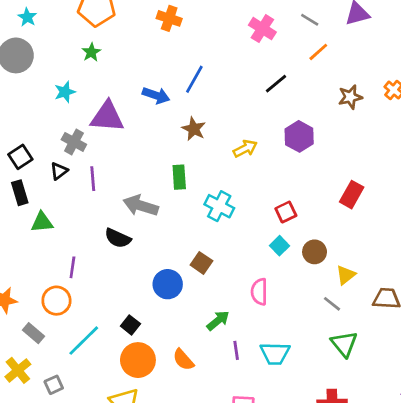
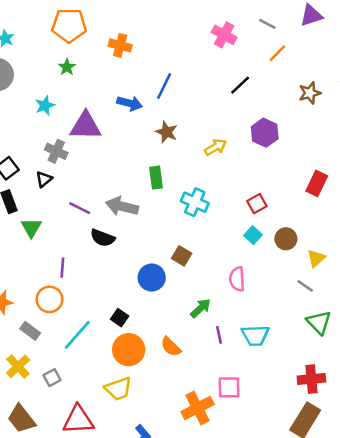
orange cross: (169, 18) -> (120, 45), moved
purple line: (93, 179) -> (80, 208), moved, turned -55
green triangle: (42, 222) -> (31, 228), turned -50

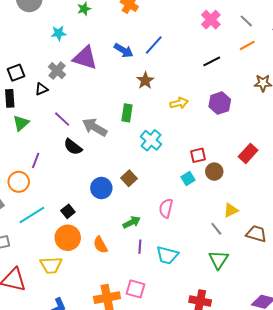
brown circle: (286, 239) -> (214, 172), moved

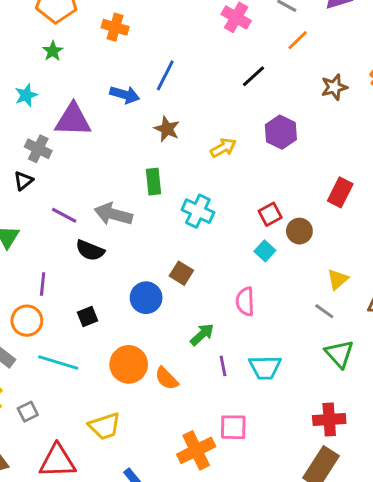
black square: (68, 211) -> (87, 316), moved, turned 32
cyan line: (32, 215) -> (58, 362), turned 64
orange circle: (68, 238) -> (129, 364), moved

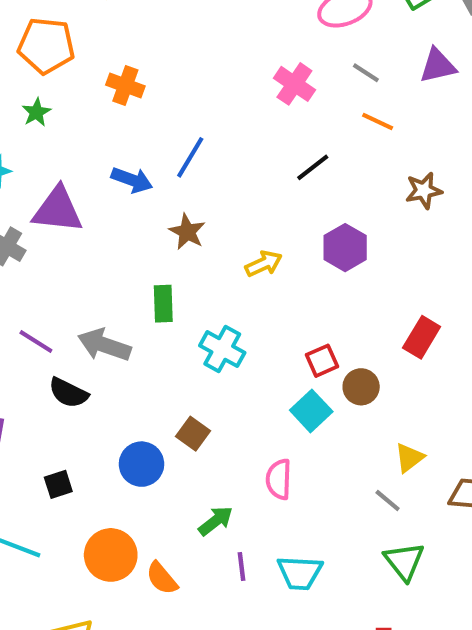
orange line: (298, 40) -> (378, 121), turned 65
cyan square: (265, 251) -> (311, 411), size x1.4

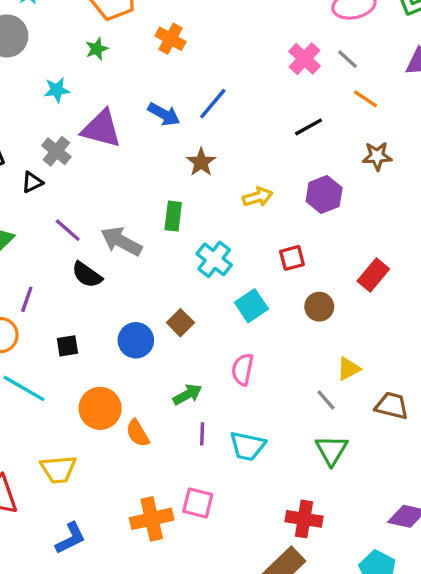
gray line: (366, 73) -> (348, 59), moved
brown star: (424, 190) -> (377, 156), moved
red square: (322, 361) -> (292, 258), moved
cyan square: (311, 411) -> (251, 306), moved

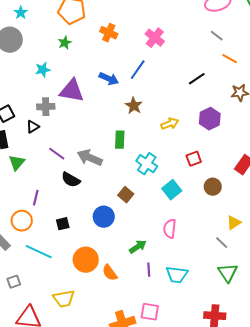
pink cross: (305, 59) -> (155, 38), moved
gray cross: (56, 151) -> (46, 107), turned -36
brown square: (180, 323) -> (126, 195), moved

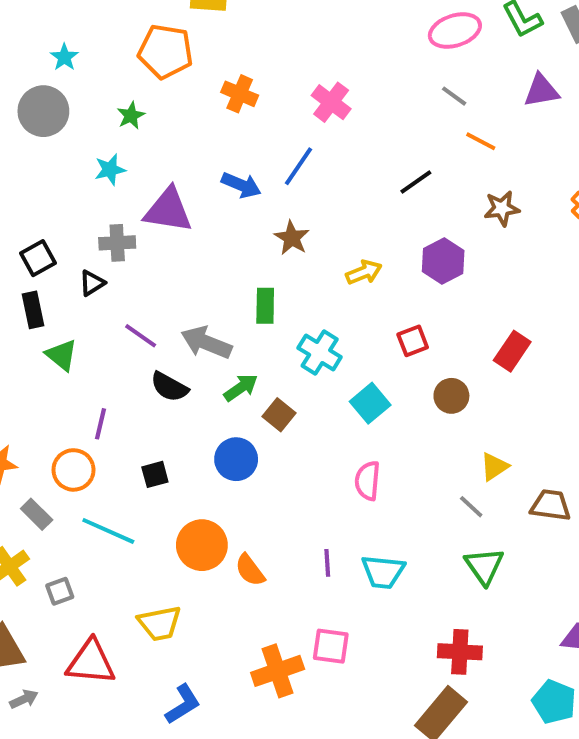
green star: (65, 43) -> (131, 116), moved
green triangle: (17, 163) -> (62, 355), turned -30
green arrow: (138, 247) -> (241, 388), moved

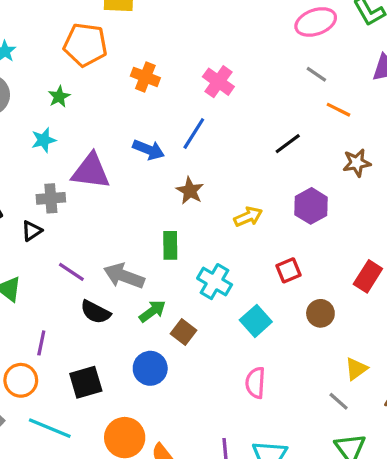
black square: (155, 474) -> (86, 382), size x1.5

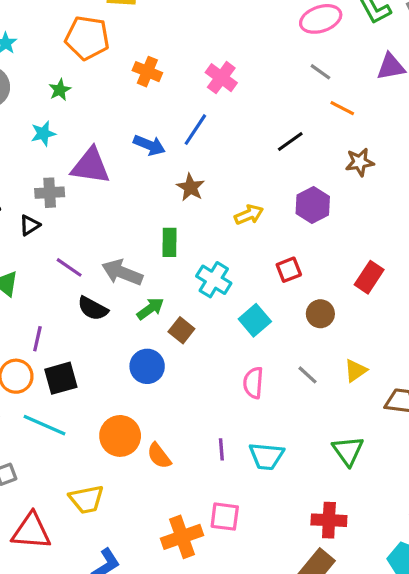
black square: (86, 382) -> (61, 378), moved
gray line: (339, 401) -> (308, 375), moved

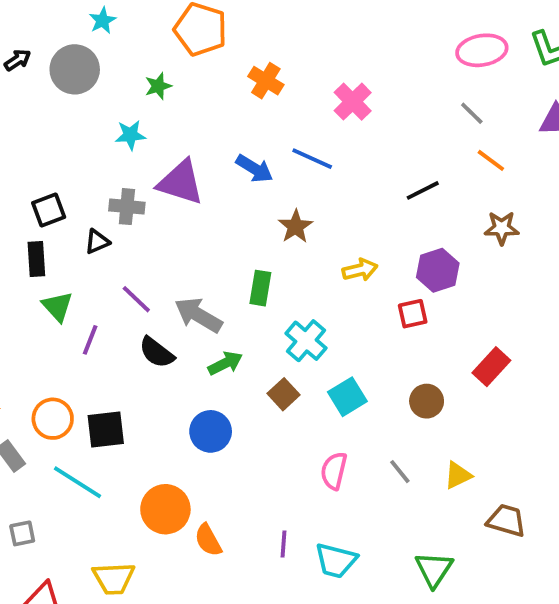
blue line: (195, 130) -> (312, 159), turned 72
red square: (289, 270) -> (413, 314), moved
brown square: (181, 330) -> (283, 394), moved
purple line: (37, 339) -> (90, 340), moved

